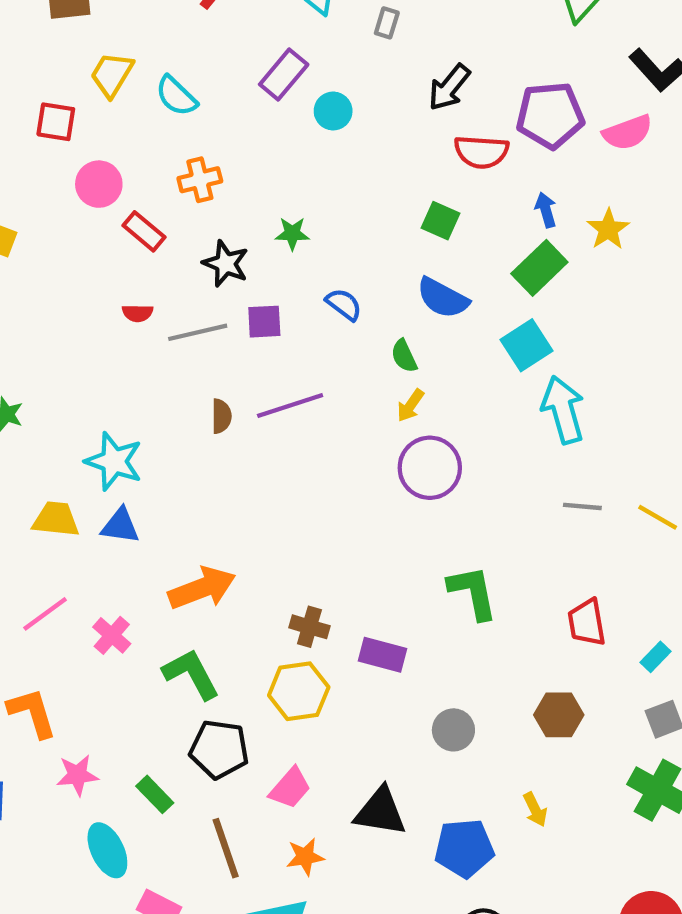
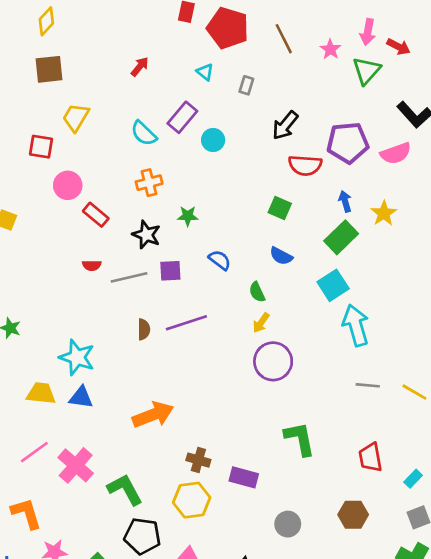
cyan semicircle: (176, 96) -> (144, 133), moved
orange cross: (200, 180) -> (149, 183), moved
blue semicircle: (443, 298) -> (281, 256), size x0.7
orange arrow: (202, 588) -> (153, 415), moved
pink cross: (112, 635) -> (76, 465), size x1.5

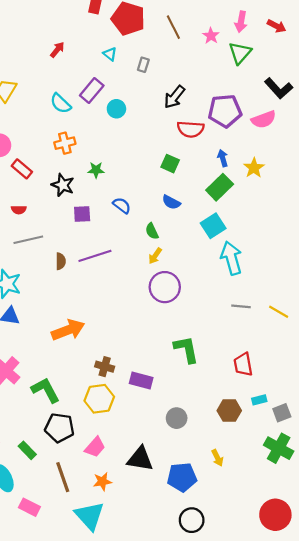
red arrow: (398, 47) -> (276, 26), moved
gray line: (129, 277) -> (28, 240), moved
cyan rectangle: (413, 479) -> (259, 400), moved, turned 32

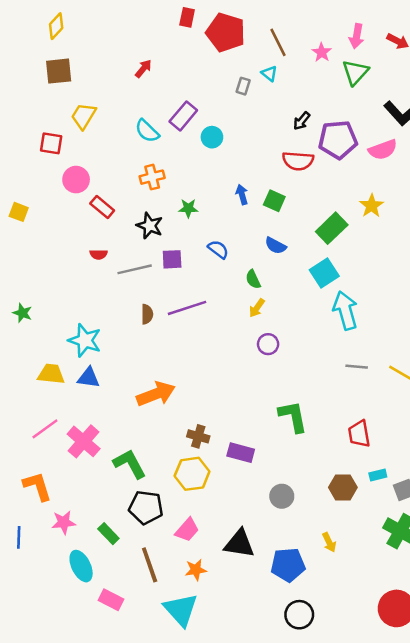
cyan triangle: (110, 54) -> (269, 74), moved
black arrow: (174, 97) -> (302, 121), moved, size x0.7
blue arrow: (223, 158) -> (242, 195), moved
gray line: (28, 240) -> (135, 269), moved
purple circle: (165, 287) -> (268, 344), size x0.6

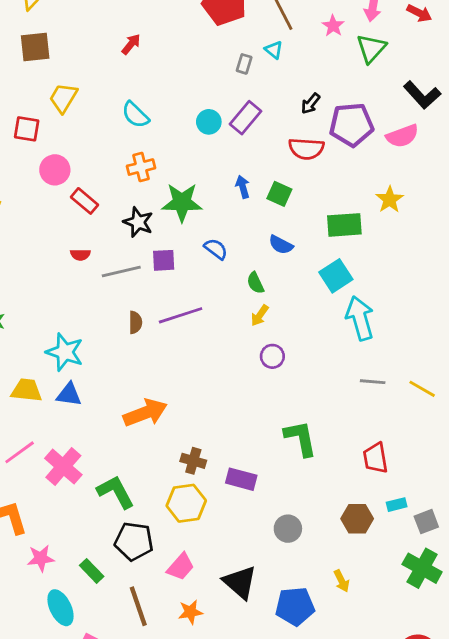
purple rectangle: (183, 116) -> (246, 118), moved
green star: (188, 208) -> (182, 202), size x1.8
green rectangle: (332, 228) -> (344, 225), turned 40
black triangle: (239, 544) -> (240, 582), turned 32

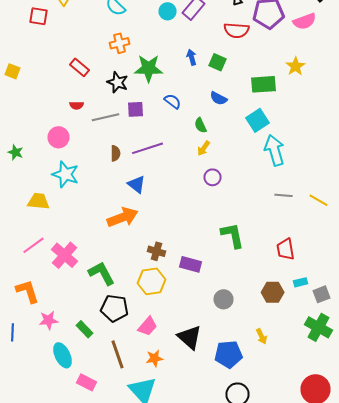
pink circle: (55, 170) -> (58, 137), moved
blue triangle: (69, 394) -> (136, 184), moved, turned 30

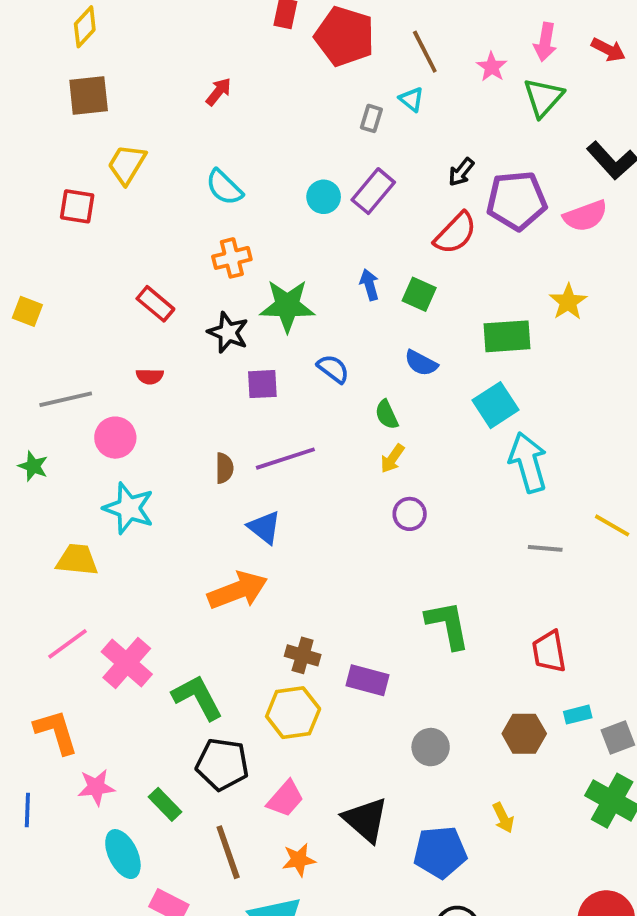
red semicircle: (236, 30) -> (455, 233), turned -50
gray line: (106, 117) -> (66, 399), moved
yellow line: (318, 200) -> (612, 525), moved

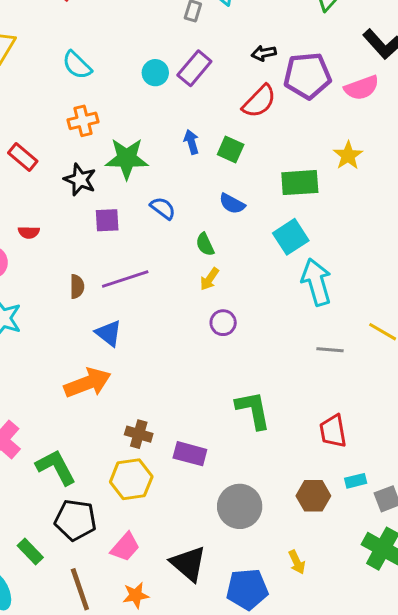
black arrow: (461, 172) -> (264, 53), turned 40
red semicircle: (150, 376) -> (29, 232), moved
gray circle: (431, 747) -> (240, 506), size x1.5

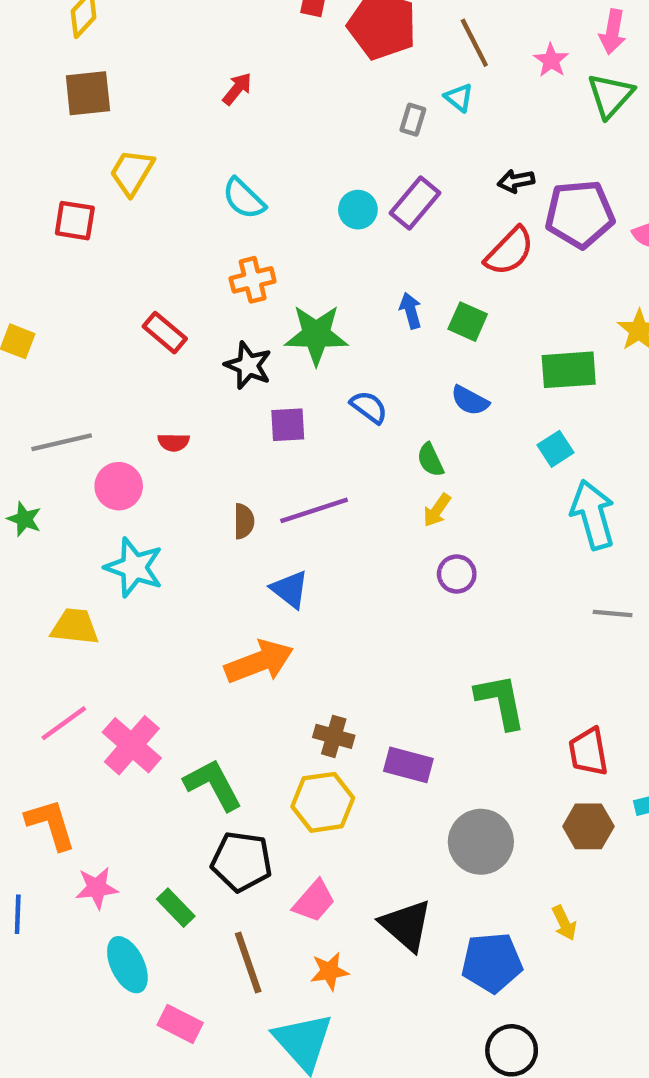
cyan square: (291, 237) -> (555, 449), size x0.7
red trapezoid: (333, 431) -> (588, 752), moved

